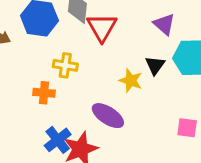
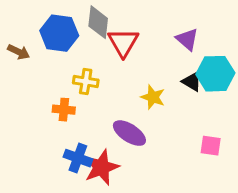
black triangle: (155, 65) -> (192, 82), moved, turned -35
blue cross: (58, 140) -> (78, 158), turned -32

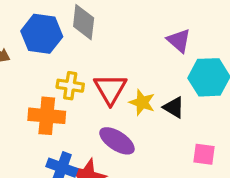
red triangle: (123, 42) -> (110, 89), moved
black triangle: (192, 82) -> (174, 107), moved
orange cross: (64, 110) -> (47, 116), size x1.5

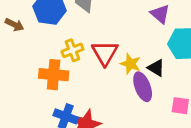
yellow cross: (70, 86) -> (72, 50), turned -30
purple ellipse: (117, 141) -> (143, 87), moved, turned 36

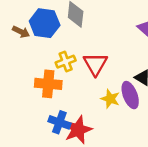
brown arrow: (14, 25) -> (21, 32), moved
yellow star: (130, 64) -> (110, 99), moved

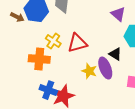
yellow cross: (66, 62) -> (53, 41), turned -35
red triangle: (95, 64) -> (77, 43), turned 45

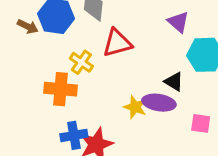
red triangle: (77, 43) -> (117, 43), moved
purple ellipse: (105, 68) -> (159, 103), turned -60
blue cross: (48, 90) -> (74, 135), turned -30

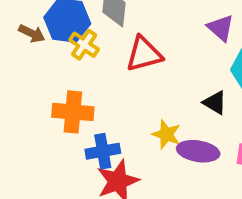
yellow cross: (81, 62) -> (84, 45), moved
purple ellipse: (159, 103) -> (198, 151), moved
blue cross: (74, 135) -> (103, 151), moved

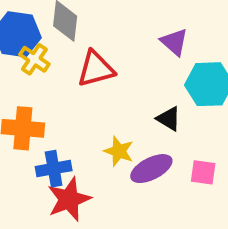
purple ellipse: (198, 151) -> (151, 169), turned -36

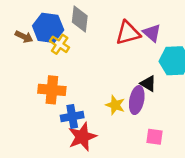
red triangle: (96, 69) -> (128, 33), moved
purple ellipse: (151, 169) -> (137, 100), moved, turned -52
pink square: (203, 172) -> (154, 137), moved

